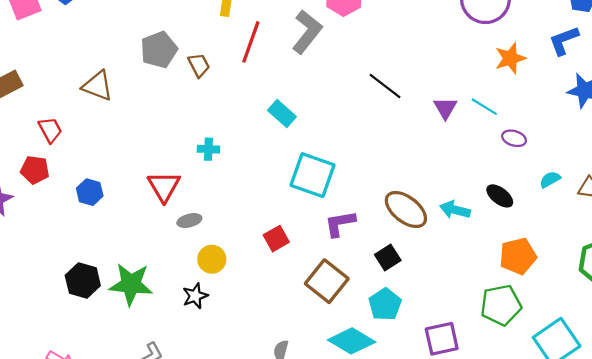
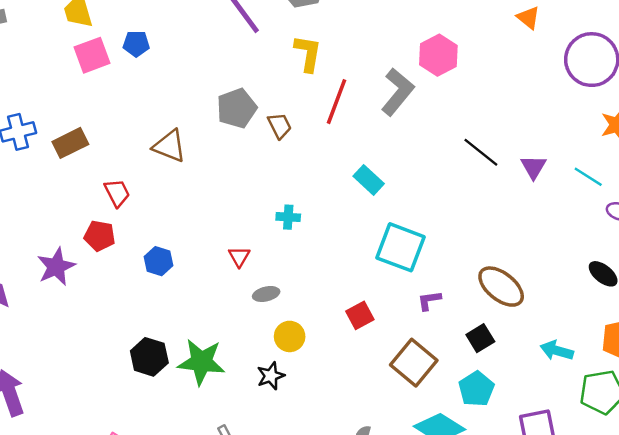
purple triangle: (445, 108) -> (533, 167), moved
red triangle: (164, 186) -> (239, 257), size x0.6
cyan arrow: (455, 210) -> (557, 351), moved
purple L-shape: (340, 224) -> (429, 300), size x0.7

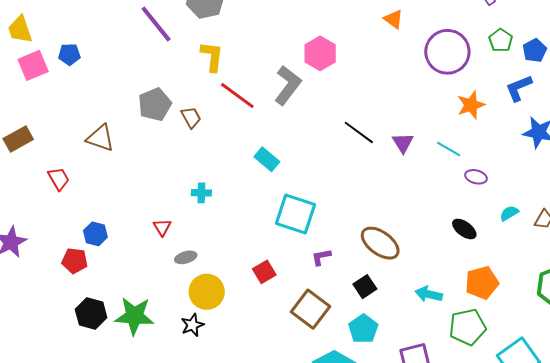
red line: (336, 102) -> (237, 95), turned -72
red pentagon: (100, 236) -> (75, 261), moved
yellow circle: (290, 336) -> (207, 292), size x1.4

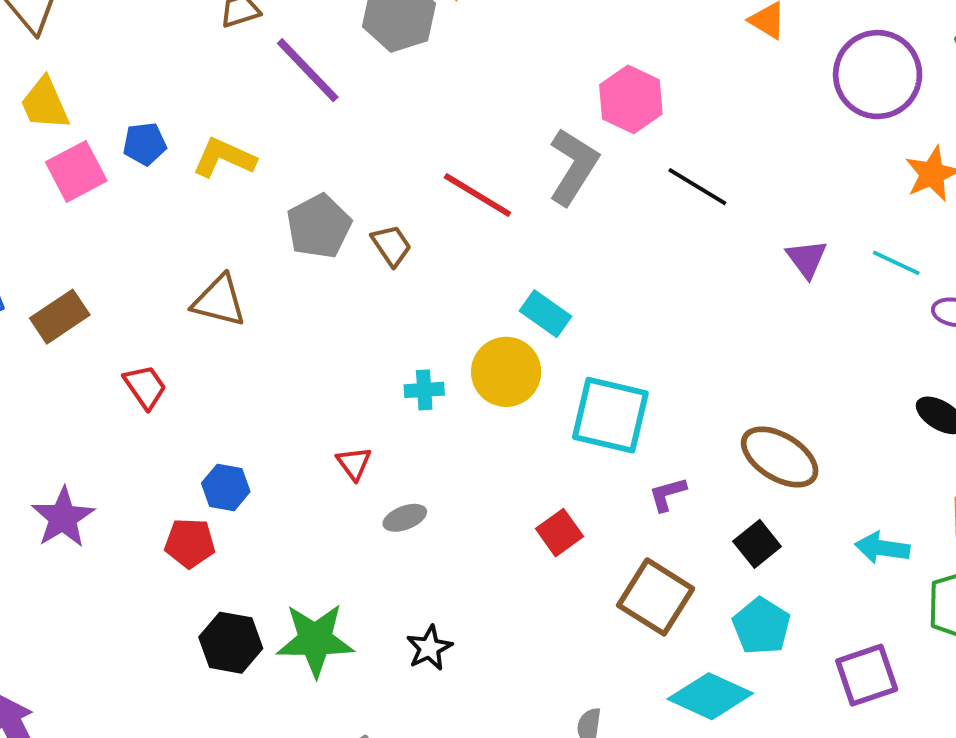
yellow L-shape: (212, 56) -> (224, 158), moved, turned -68
black line: (359, 132) -> (697, 187), moved
yellow circle: (207, 292) -> (506, 372), moved

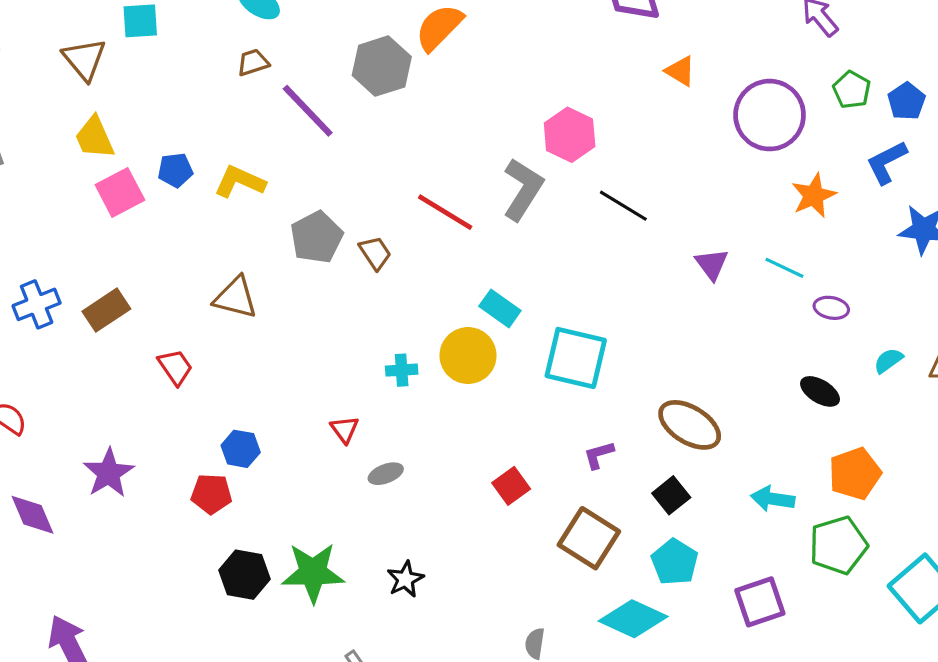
cyan square: (610, 415) -> (576, 358), moved

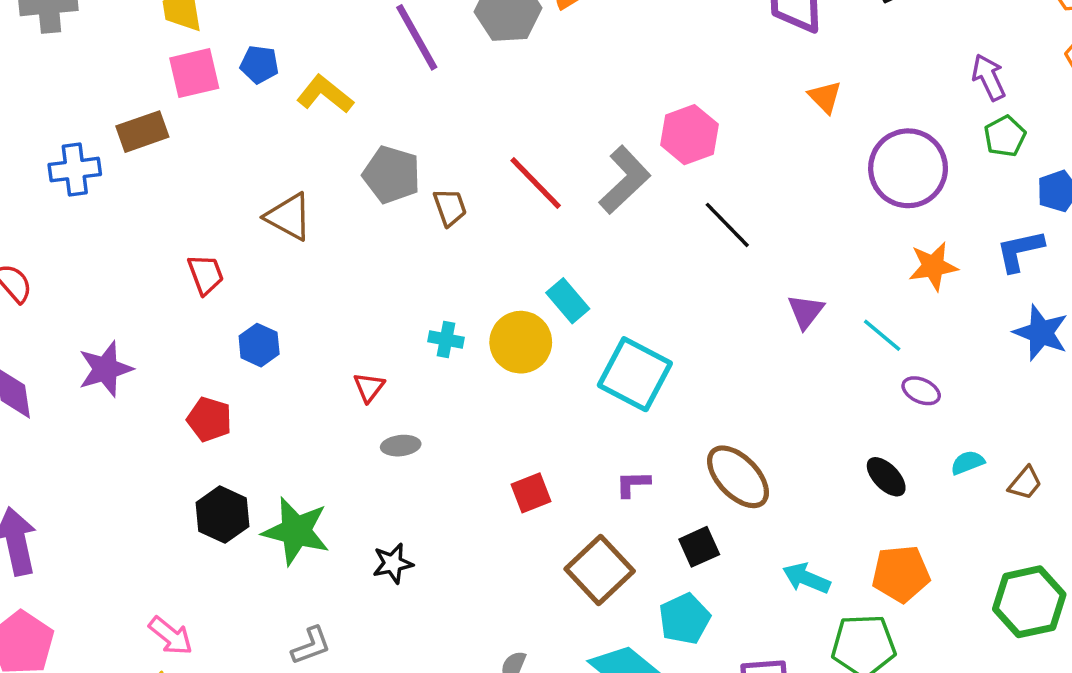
green pentagon: (852, 90) -> (1005, 136), moved
gray pentagon: (317, 237) -> (392, 175), turned 30
brown rectangle: (106, 310) -> (142, 132), moved
blue hexagon: (241, 449) -> (259, 345), moved

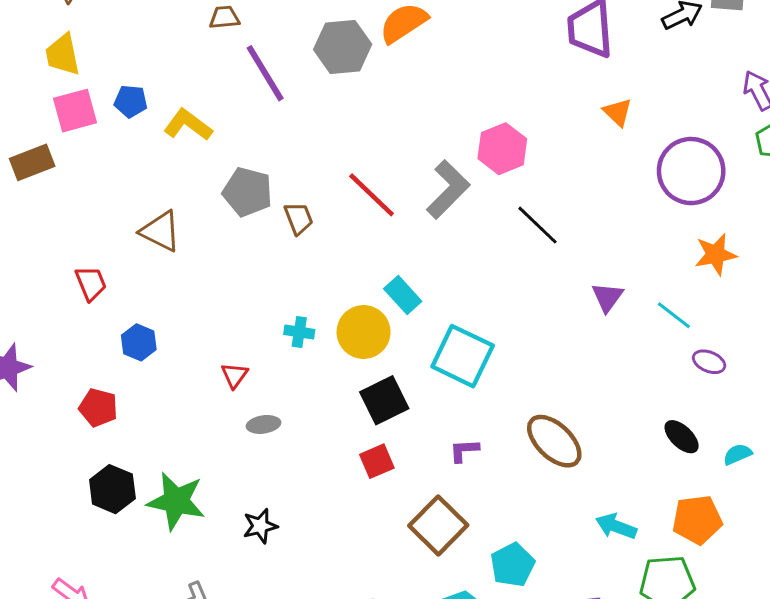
cyan semicircle: (968, 463) -> (738, 454), moved
black square: (699, 547) -> (384, 400), moved, size x1.4

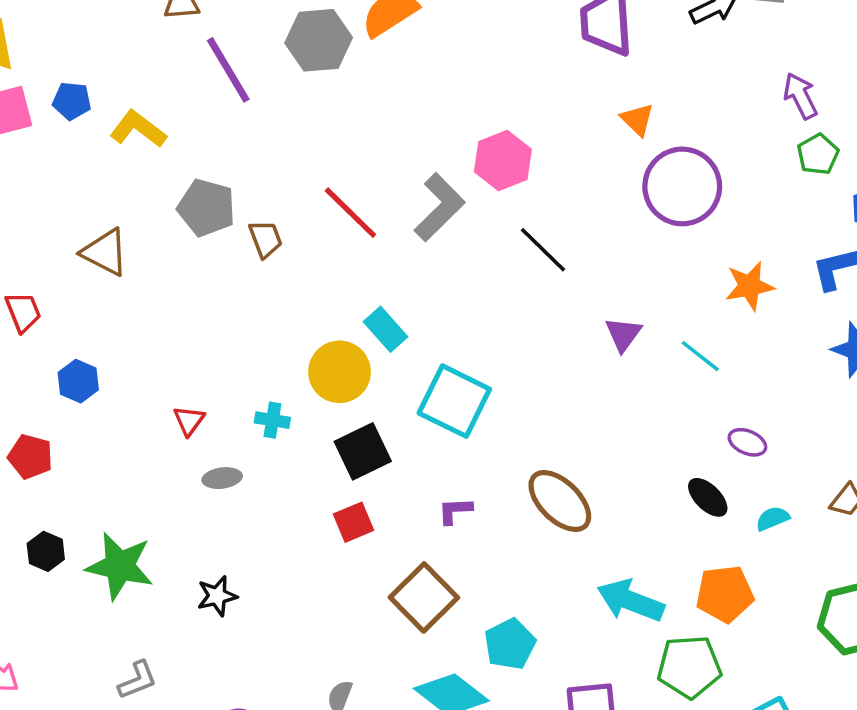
purple circle: (691, 171) -> (682, 186), moved
cyan cross: (299, 332) -> (272, 420), moved
purple ellipse: (709, 362) -> (747, 442), moved
black hexagon: (112, 489) -> (46, 551), size x0.7
cyan arrow: (616, 526) -> (631, 601), size x1.4

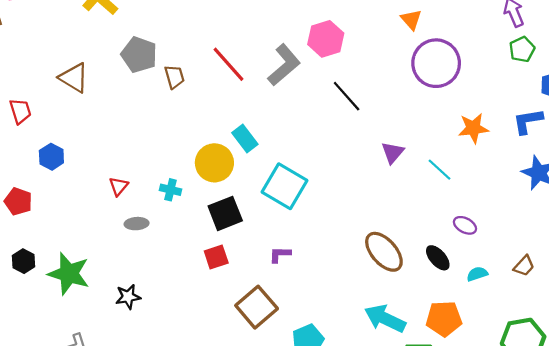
brown ellipse: (560, 501) -> (384, 252), moved

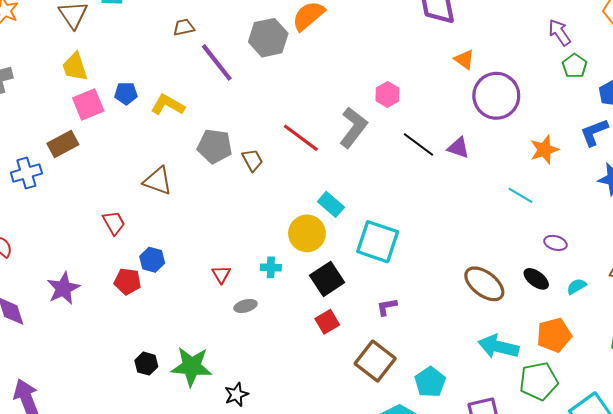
pink hexagon: (326, 39) -> (387, 95), size x0.7
purple triangle: (393, 152) -> (458, 148), moved, turned -40
red pentagon: (18, 201) -> (128, 281), moved
black star: (128, 297) -> (236, 394), moved

